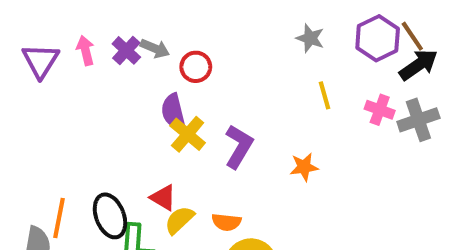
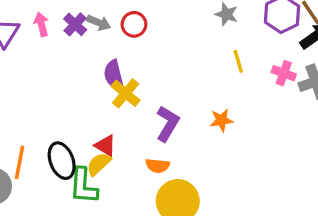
red circle: (196, 67) -> (134, 24), moved
purple L-shape: (239, 146) -> (168, 124), moved
yellow semicircle: (179, 220) -> (99, 164), moved

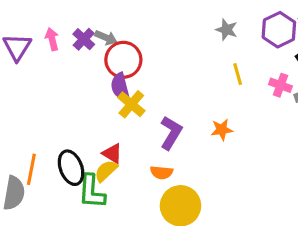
red circle: (134, 24) -> (123, 60), moved, size x1.5

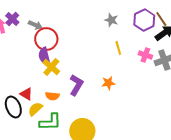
purple cross: (84, 39) -> (12, 19), moved
red triangle: (112, 153) -> (26, 94), moved
orange semicircle: (161, 172) -> (52, 96), moved
green L-shape: (92, 191) -> (50, 122), moved, turned -95

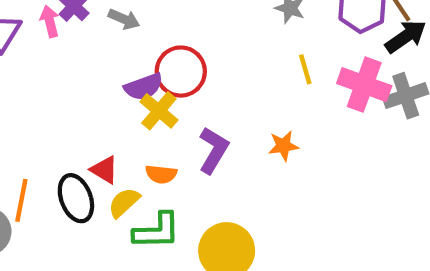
red circle: (46, 39) -> (181, 72), moved
pink cross: (145, 55) -> (364, 85), size x1.6
purple semicircle: (44, 56) -> (144, 87), turned -96

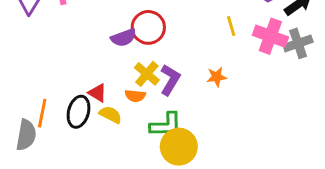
yellow cross: (159, 111) -> (147, 74), moved
black ellipse: (76, 198) -> (78, 112), turned 36
yellow semicircle: (124, 203) -> (110, 115), turned 70
green L-shape: (157, 231) -> (166, 125), moved

